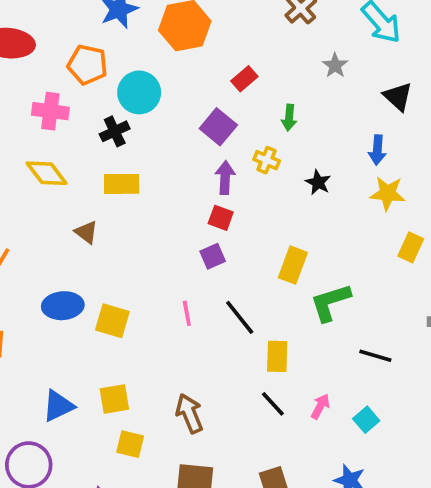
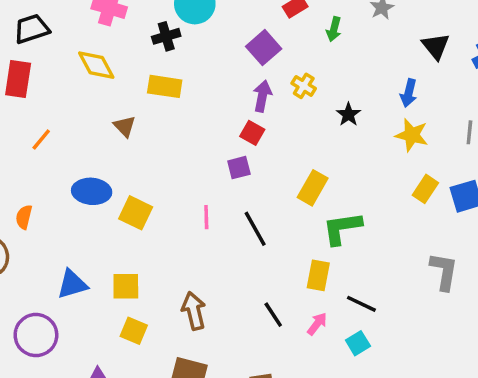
green arrow: (289, 118) -> (334, 29), moved
yellow rectangle: (277, 356) -> (318, 275), moved
black line: (375, 356) -> (361, 304), moved

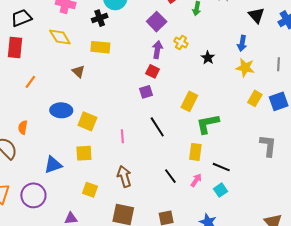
pink line: (206, 217) -> (122, 136), moved
yellow square: (126, 286) -> (84, 153), moved

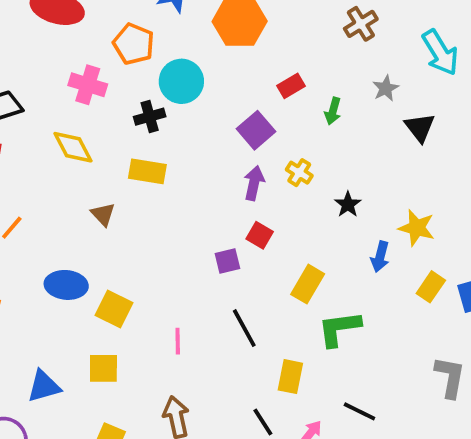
black triangle: (256, 15) -> (420, 127), moved
blue arrow: (242, 43) -> (380, 257), moved
red square: (153, 71) -> (260, 235), moved
yellow rectangle: (195, 152) -> (290, 377), moved

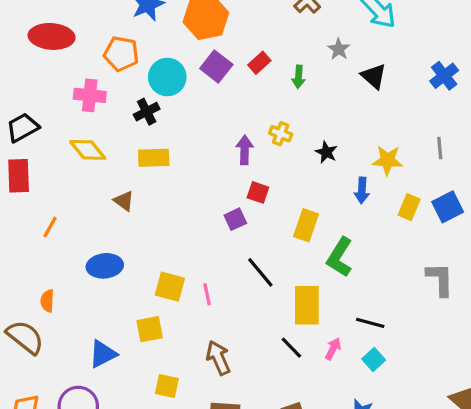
purple square: (256, 130) -> (216, 67), moved
yellow square: (114, 309) -> (170, 287), moved
green L-shape: (339, 329) -> (340, 257), turned -39
yellow rectangle: (290, 377) -> (307, 305), size x1.4

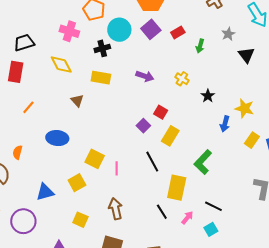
purple arrow: (245, 150) -> (145, 76), moved, turned 96
purple square: (235, 219) -> (143, 126), turned -32
yellow rectangle: (306, 225) -> (170, 136), moved
yellow square: (150, 329) -> (77, 183), turned -30

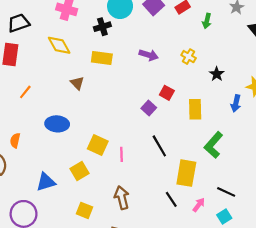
yellow rectangle: (170, 136) -> (195, 109), moved, turned -30

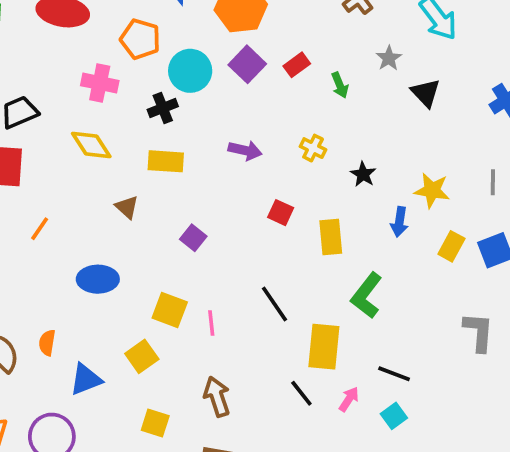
green arrow: (207, 21) -> (340, 85), turned -32
purple square: (149, 108) -> (193, 238), moved
orange semicircle: (15, 140) -> (47, 343), moved

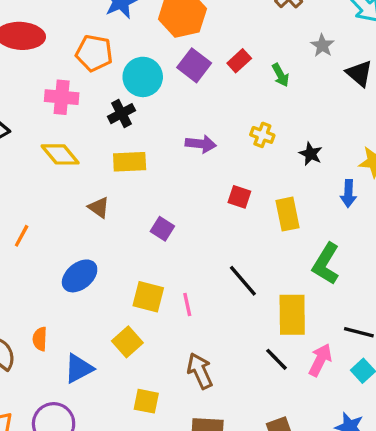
blue ellipse: (98, 279) -> (80, 276), turned -33
pink arrow: (349, 399) -> (320, 360), size x1.4

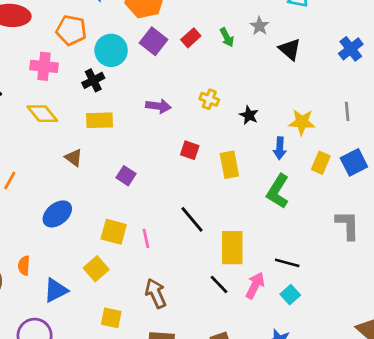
green arrow: (280, 75) -> (227, 37), moved
green L-shape: (326, 264) -> (278, 191), moved

